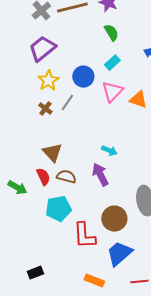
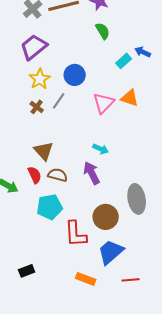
cyan rectangle: (112, 63) -> (124, 61), moved
pink triangle: (112, 92) -> (104, 103), moved

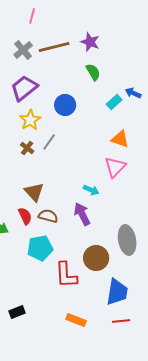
blue circle: (75, 75) -> (65, 105), moved
pink triangle: (104, 103) -> (115, 167), moved
blue trapezoid: (111, 252) -> (117, 292), moved, turned 140

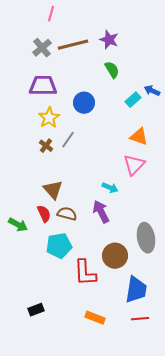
purple trapezoid: (24, 88) -> (43, 86), turned 40

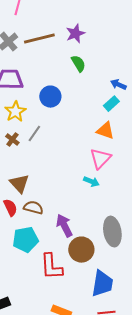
purple star: (109, 40) -> (75, 34), turned 30
cyan rectangle: (133, 100) -> (111, 104), moved
cyan arrow: (110, 188) -> (91, 182), moved
purple arrow: (101, 212) -> (64, 226), moved

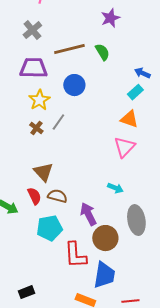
purple star: (75, 34) -> (110, 18), moved
brown line: (39, 39) -> (69, 49), moved
cyan arrow: (91, 182) -> (115, 188), moved
blue trapezoid: (102, 284) -> (104, 275), moved

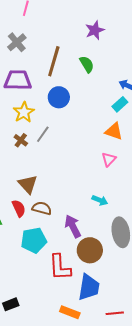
brown line: (69, 49) -> (54, 61), turned -60
pink triangle: (124, 147) -> (109, 159), size x0.7

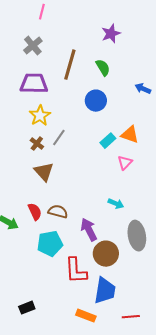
blue circle: (59, 97) -> (96, 101), moved
cyan rectangle: (120, 104) -> (108, 141), moved
brown triangle: (28, 184) -> (44, 172), moved

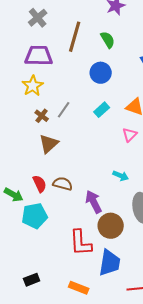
yellow star: (40, 116) -> (33, 86), moved
cyan rectangle: (108, 141) -> (102, 110), moved
brown triangle: (44, 172) -> (49, 144), turned 30
cyan pentagon: (50, 244) -> (35, 216), moved
orange rectangle: (86, 316) -> (79, 288), moved

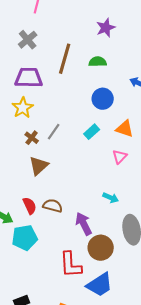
green semicircle: (108, 40) -> (98, 62), turned -60
blue circle: (101, 73) -> (103, 99), moved
blue trapezoid: (110, 263) -> (100, 285), turned 48

